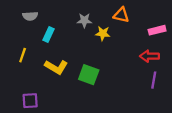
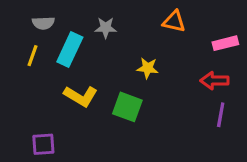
gray star: (84, 20) -> (106, 28), moved
yellow star: (103, 33) -> (148, 68), moved
cyan rectangle: (49, 34) -> (70, 49), size x1.5
yellow line: (23, 55) -> (32, 56), moved

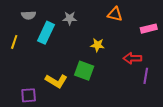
yellow line: (32, 56) -> (14, 42), moved
red arrow: (214, 81) -> (132, 58), moved
yellow L-shape: (81, 96) -> (56, 81), moved

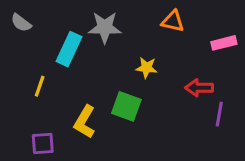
gray semicircle: (29, 15) -> (21, 23), moved, turned 40
gray star: (70, 18) -> (105, 27), size x1.5
yellow line: (14, 42) -> (40, 86), moved
yellow L-shape: (56, 81) -> (85, 122), turned 90

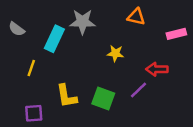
gray semicircle: (21, 23) -> (17, 29), moved
green square: (126, 106) -> (103, 99), moved
purple line: (219, 114) -> (139, 90), moved, turned 36
yellow L-shape: (85, 122) -> (67, 96), turned -40

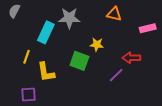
gray semicircle: (17, 29) -> (14, 11), moved, turned 80
yellow L-shape: (67, 96) -> (46, 72), moved
green square: (103, 99) -> (79, 61), moved

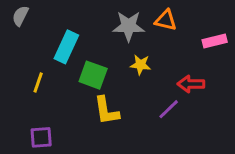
gray star: (69, 18) -> (129, 26), moved
green square: (79, 61) -> (93, 75), moved
yellow L-shape: (46, 72) -> (106, 111), moved

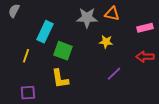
yellow star: (140, 65) -> (106, 42), moved
red arrow: (191, 84) -> (145, 57), moved
yellow L-shape: (106, 111) -> (60, 79), moved

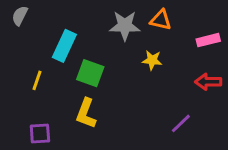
purple line: (114, 74) -> (181, 123), moved
yellow L-shape: (60, 79) -> (86, 113), turned 30

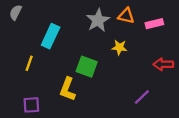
gray star: (125, 26) -> (98, 20), turned -30
pink rectangle: (208, 40) -> (154, 24), moved
green square: (90, 73) -> (87, 67), moved

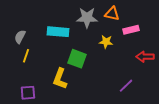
gray semicircle: (16, 12) -> (20, 37), moved
gray star: (98, 20) -> (87, 18), turned 30
pink rectangle: (154, 24) -> (131, 30), moved
cyan rectangle: (51, 36) -> (58, 32), moved, turned 70

